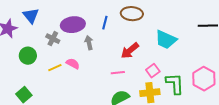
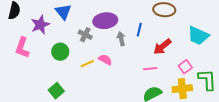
blue line: (105, 23) -> (139, 30), moved

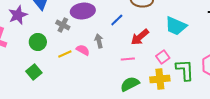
blue line: (139, 30) -> (117, 20), turned 32
gray arrow: (121, 39) -> (99, 41), moved
green square: (56, 91) -> (34, 72), moved

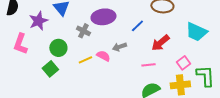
gray arrow: (99, 41) -> (119, 47), turned -96
green square: (34, 72) -> (50, 69), moved

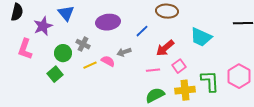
gray cross: (83, 31) -> (83, 44), moved
pink square: (183, 63) -> (179, 66), moved

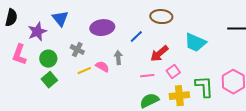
gray arrow: (124, 52) -> (118, 58), turned 104
green circle: (63, 53) -> (48, 59), moved

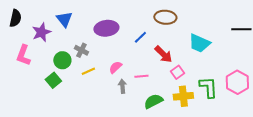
red arrow: (159, 54) -> (163, 54), turned -96
gray arrow: (118, 58) -> (122, 86), moved
green circle: (48, 59) -> (62, 60), moved
pink semicircle: (102, 67) -> (115, 67), moved, turned -72
pink line: (147, 76) -> (141, 76), moved

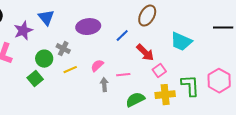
brown ellipse: (165, 17) -> (147, 16), turned -65

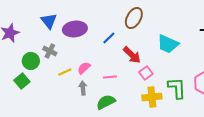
blue triangle: (46, 18) -> (49, 21), moved
yellow line: (70, 70) -> (65, 72), moved
gray arrow: (104, 85) -> (83, 88), moved
green semicircle: (135, 100) -> (106, 102), moved

